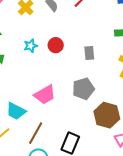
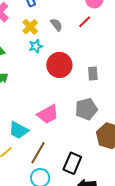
red circle: (56, 45) -> (59, 65), size x1.6
cyan star: (31, 46) -> (36, 46), moved

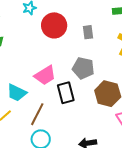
gray pentagon: (86, 109) -> (83, 68), turned 30
black rectangle: (72, 163) -> (66, 93), moved, turned -35

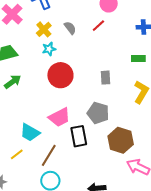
red circle: (54, 25) -> (60, 75), moved

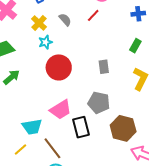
green rectangle: (138, 59) -> (135, 46), turned -56
cyan trapezoid: (30, 133) -> (32, 127), turned -35
brown line: (49, 155) -> (52, 148), turned -65

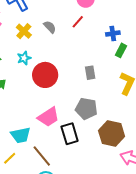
blue cross: (138, 14) -> (113, 33), moved
cyan star: (45, 42) -> (24, 58), moved

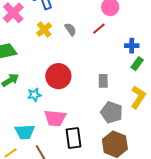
cyan star: (24, 58) -> (34, 95), moved
gray pentagon: (86, 109) -> (112, 112), moved
pink trapezoid: (48, 117) -> (55, 118), turned 30

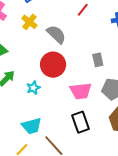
gray semicircle: (70, 29) -> (56, 34), moved, size x1.5
pink trapezoid: (55, 118) -> (81, 91), moved

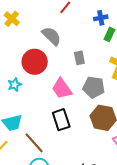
gray semicircle: (56, 34) -> (51, 36), moved
pink trapezoid: (81, 91) -> (62, 89), turned 60

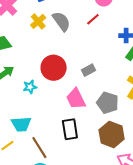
gray semicircle: (51, 36) -> (61, 21), moved
gray rectangle: (79, 58) -> (88, 70), moved, turned 64

